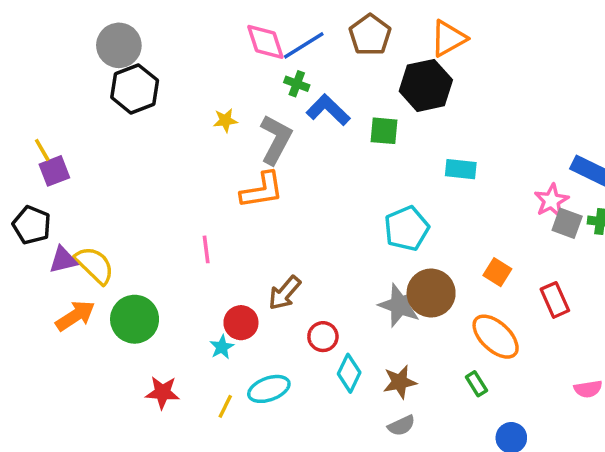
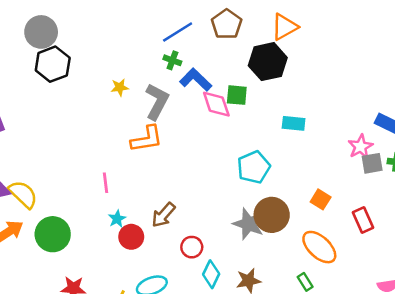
pink diamond: (265, 42) -> (216, 104), moved
gray square: (567, 223) -> (372, 163), turned -30
cyan star: (222, 347) -> (117, 219), moved

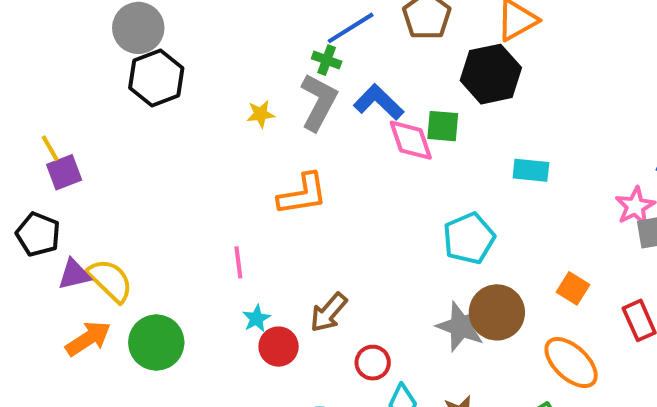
green cross: (172, 60) -> (327, 60), moved
gray L-shape: (157, 102) -> (319, 102), moved

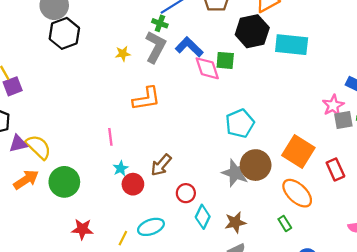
cyan rectangle: (531, 170) -> (292, 45), moved, size x1.6
orange square: (573, 288) -> (298, 152), size x1.8

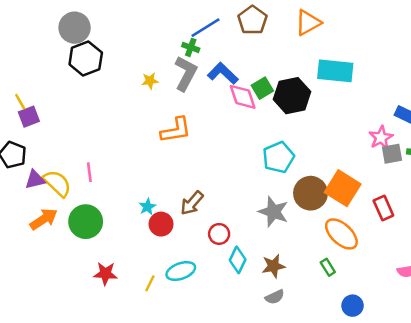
black hexagon: (252, 31) -> (292, 96), moved
green square: (225, 60) -> (262, 88), turned -36
pink line: (110, 137) -> (89, 172), moved
brown circle: (256, 165) -> (311, 193), moved

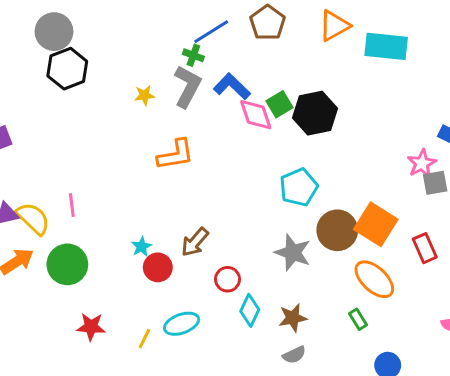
cyan rectangle: (335, 71) -> (386, 46), moved

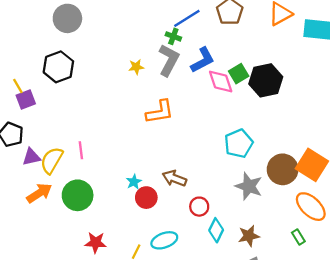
black hexagon: (67, 69) -> (58, 67), moved
blue L-shape: (232, 86) -> (203, 60), turned 108
cyan pentagon: (299, 187) -> (239, 143), moved
yellow semicircle: (33, 218) -> (52, 160), turned -104
brown arrow: (195, 242) -> (174, 178), turned 70

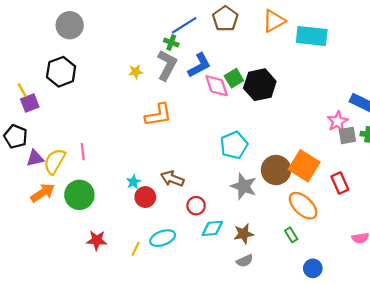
cyan diamond: (216, 230) -> (212, 228), turned 60

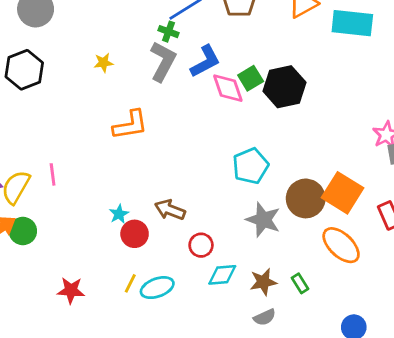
yellow star: (136, 72) -> (103, 63), moved
orange L-shape: (158, 115) -> (130, 125), moved
green circle: (79, 195) -> (23, 231), moved, size x0.7
green rectangle: (291, 235) -> (300, 283), moved
yellow line: (136, 249) -> (130, 283), moved

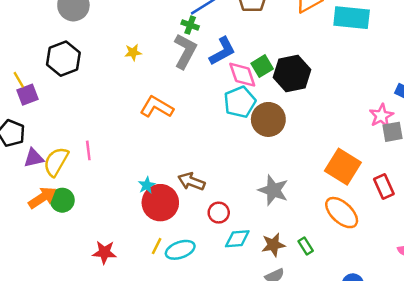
orange L-shape: (130, 125) -> (157, 107), turned -140
cyan pentagon: (251, 166) -> (240, 102), moved
brown circle: (306, 198) -> (268, 119), moved
red circle: (135, 234) -> (160, 203), size x1.5

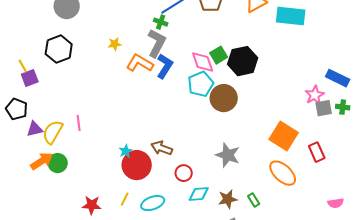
blue L-shape: (222, 51) -> (165, 66), moved, turned -30
orange L-shape: (157, 107) -> (140, 63), moved
yellow line: (157, 246) -> (125, 199), moved

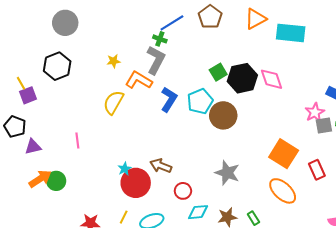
pink diamond: (203, 62) -> (272, 79), moved
blue L-shape: (165, 66) -> (169, 99), moved
yellow semicircle: (53, 132) -> (114, 102), moved

